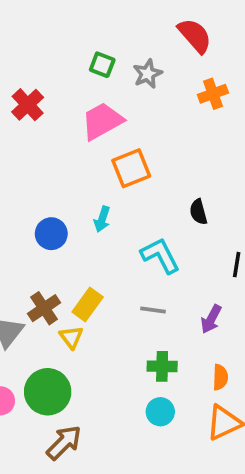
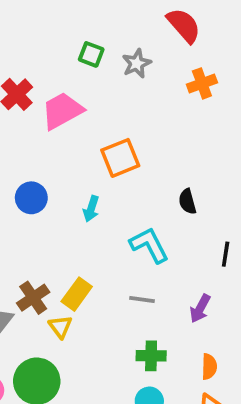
pink trapezoid: (102, 121) -> (62, 111), moved
blue circle: (51, 234) -> (31, 198), moved

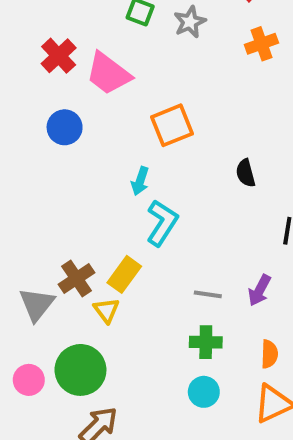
pink trapezoid: (62, 111) -> (108, 74), turned -114
blue circle: (31, 198) -> (65, 127), moved
cyan L-shape: (149, 245) -> (162, 223), moved, turned 60
gray line: (142, 299) -> (208, 294), moved

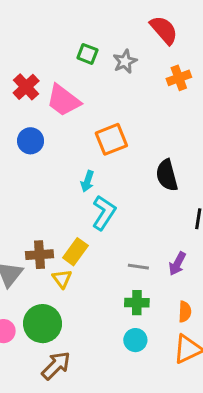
black semicircle: (246, 173) -> (167, 175), size x1.5
brown cross: (77, 278) -> (39, 255), turned 30

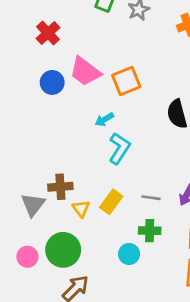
pink trapezoid: (63, 100) -> (85, 71), moved
cyan arrow: (87, 181) -> (104, 119), turned 42
yellow rectangle: (75, 252) -> (111, 202), moved
cyan circle: (135, 340) -> (129, 254), moved

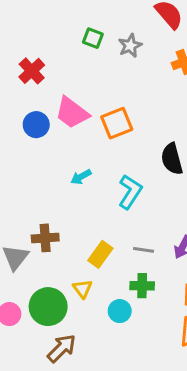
cyan arrow: (104, 119) -> (81, 177), moved
cyan L-shape: (119, 148) -> (130, 192), moved
yellow triangle: (81, 209) -> (82, 289), moved

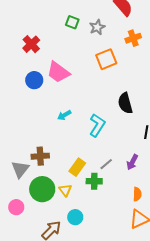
orange square: (117, 123) -> (106, 59), moved
gray line: (144, 250) -> (106, 164), turned -48
green cross: (142, 286) -> (94, 181), moved
green circle: (48, 307) -> (42, 189), moved
cyan circle: (120, 311) -> (75, 217), moved

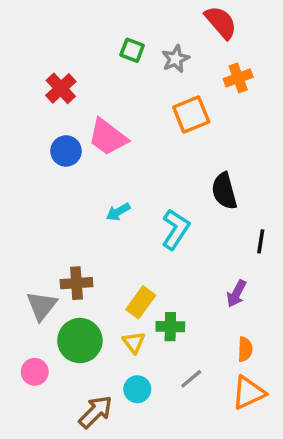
gray line: (106, 164) -> (191, 379), moved
yellow triangle: (65, 190) -> (134, 342), moved

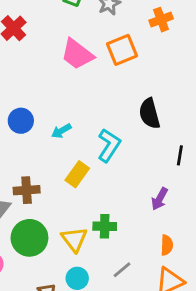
pink trapezoid: (108, 137) -> (77, 54), moved
blue circle: (66, 151) -> (21, 121), moved
yellow rectangle: (141, 302) -> (77, 174), moved
yellow triangle: (134, 342) -> (74, 239), size x1.4

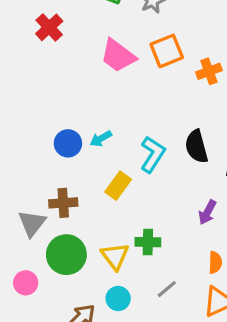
orange cross: (161, 20) -> (209, 71), moved
black semicircle: (149, 114) -> (196, 147), moved
blue circle: (21, 121) -> (68, 143), moved

